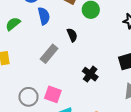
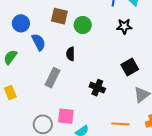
black semicircle: (72, 35) -> (71, 54), turned -144

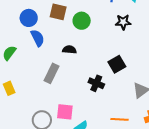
blue circle: (21, 23) -> (29, 18), moved
black semicircle: (71, 54) -> (69, 50), turned 96
black square: (130, 67) -> (117, 64), moved

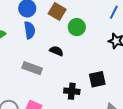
gray rectangle: (52, 73) -> (32, 68), turned 66
black cross: (96, 83) -> (72, 91), turned -35

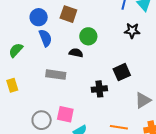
green circle: (77, 27) -> (88, 36), moved

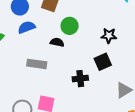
black star: (132, 31) -> (109, 36), moved
blue semicircle: (45, 38) -> (27, 27), turned -90

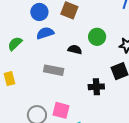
green circle: (70, 26) -> (97, 37), moved

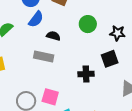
blue semicircle: (45, 33) -> (36, 19), turned 144
black semicircle: (75, 49) -> (53, 36), moved

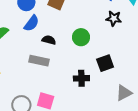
green circle: (88, 24) -> (81, 37), moved
black star: (117, 33) -> (114, 18), moved

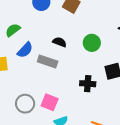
blue semicircle: (31, 23) -> (25, 50), moved

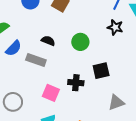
pink square: (50, 102) -> (51, 93), moved

